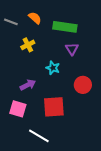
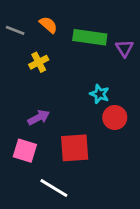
purple triangle: (72, 49) -> (124, 48), moved
cyan star: (53, 68) -> (100, 94), moved

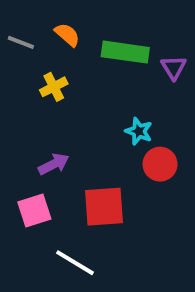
pink square: (25, 151) -> (34, 211), turned -35

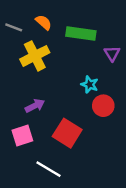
purple triangle: (174, 68) -> (112, 53), moved
yellow cross: (54, 87) -> (35, 56), size x1.6
red square: (104, 207) -> (67, 133), turned 36

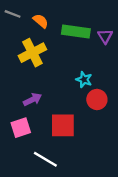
gray line: (14, 27) -> (13, 14), moved
purple triangle: (112, 53) -> (105, 36), moved
red square: (67, 133) -> (63, 125), turned -32

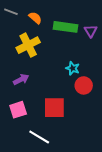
purple arrow: (32, 99) -> (21, 79), moved

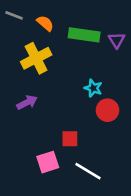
red square: (54, 108) -> (70, 139), size x0.6
pink square: (18, 110) -> (48, 162), moved
white line: (39, 137) -> (88, 171), moved

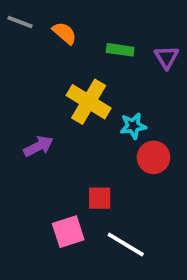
green rectangle: (84, 35) -> (120, 50), size x0.6
yellow cross: (36, 58) -> (89, 102), moved, turned -32
cyan star: (93, 88) -> (133, 126), turned -30

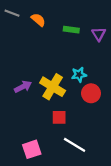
yellow cross: (89, 102) -> (53, 87), moved
pink square: (68, 232) -> (32, 149), moved

